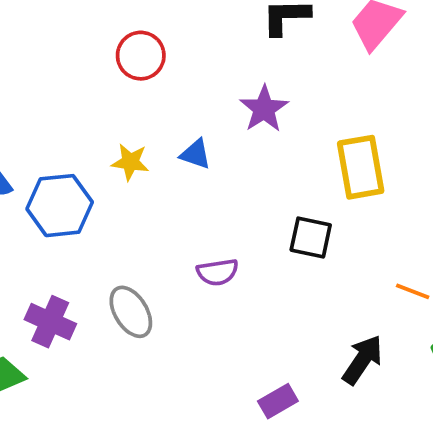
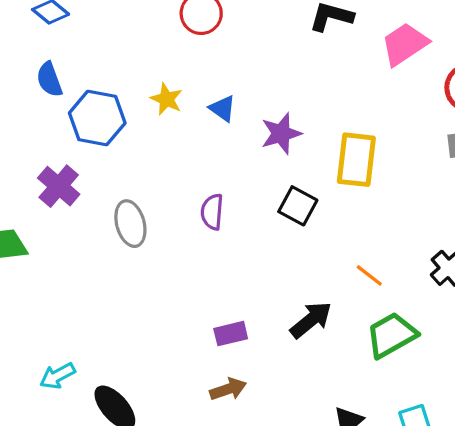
purple star: (264, 109) -> (281, 134), moved
purple semicircle: (218, 272) -> (212, 212), turned 87
purple cross: (50, 322) -> (59, 186), moved

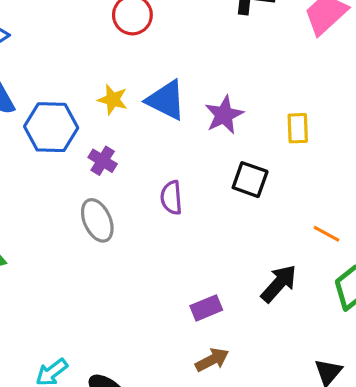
blue triangle: (223, 108) -> (166, 100), size x1.6
yellow rectangle: (356, 160) -> (298, 128), size x0.6
purple cross: (59, 186) -> (103, 161), moved, size x0.7

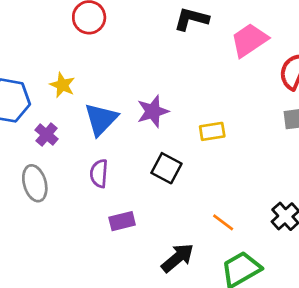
blue triangle: (166, 100) -> (101, 119), moved, turned 39
yellow rectangle: (298, 128) -> (212, 131), turned 75
purple rectangle: (206, 308) -> (122, 221), moved

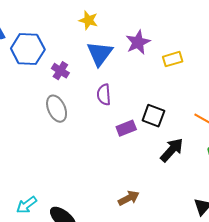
yellow star: (62, 85) -> (88, 20), moved
yellow rectangle: (212, 131) -> (173, 59), moved
black square: (166, 168) -> (153, 116), moved

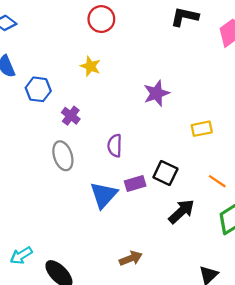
yellow star: (88, 20) -> (90, 66), moved
blue hexagon: (28, 49) -> (38, 89), size x0.7
blue triangle: (100, 53) -> (104, 195), moved
yellow rectangle: (173, 59) -> (202, 129), moved

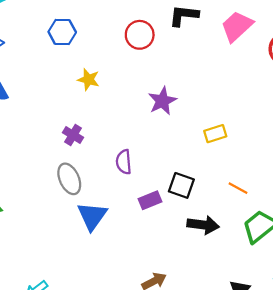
red circle: (101, 19) -> (140, 35), moved
blue hexagon: (38, 89) -> (62, 32), moved
blue triangle: (104, 195) -> (92, 216), moved
black arrow: (181, 211) -> (203, 225), turned 56

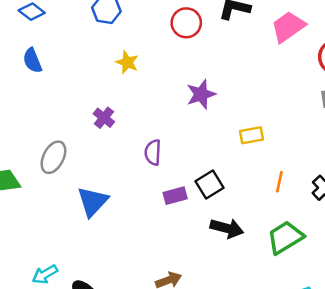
gray ellipse: (69, 179) -> (53, 157), moved, turned 44
black square: (181, 185) -> (210, 184), turned 32
orange line: (238, 188) -> (279, 182), moved, turned 66
blue triangle: (92, 216) -> (93, 202), moved

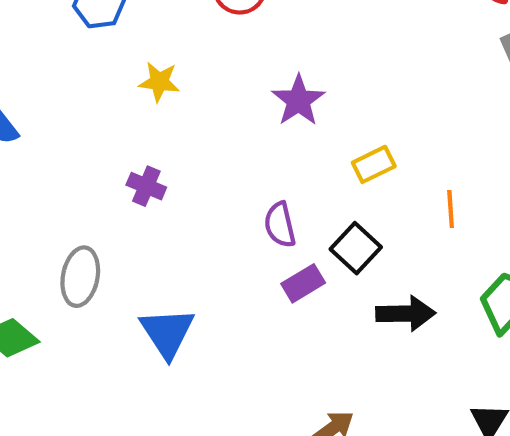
yellow rectangle: (252, 135) -> (374, 164), moved
purple semicircle: (153, 152) -> (280, 225), moved
orange line: (279, 182) -> (451, 209), moved

